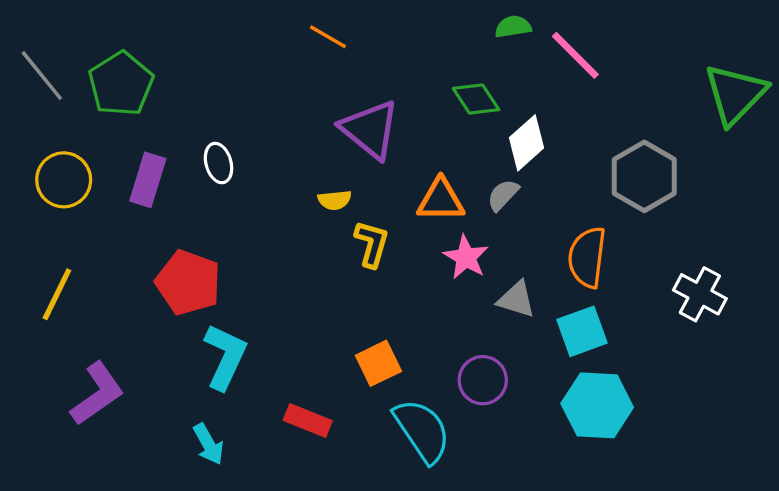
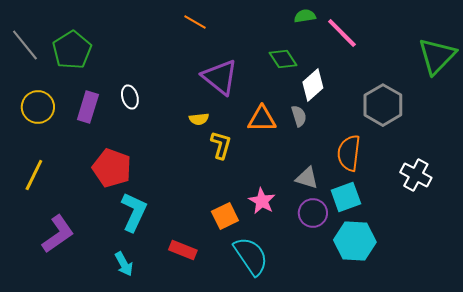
gray semicircle: (503, 195) -> (299, 116), turned 120
pink star: (466, 257) -> (262, 201), moved
purple circle: (483, 380) -> (313, 213), moved

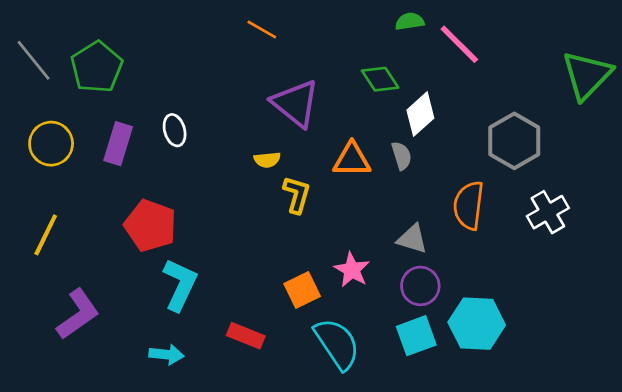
white cross: (416, 175) -> (548, 212), moved, turned 32
cyan square: (346, 197) -> (416, 336), moved
cyan arrow: (124, 264) -> (167, 354), turned -55

